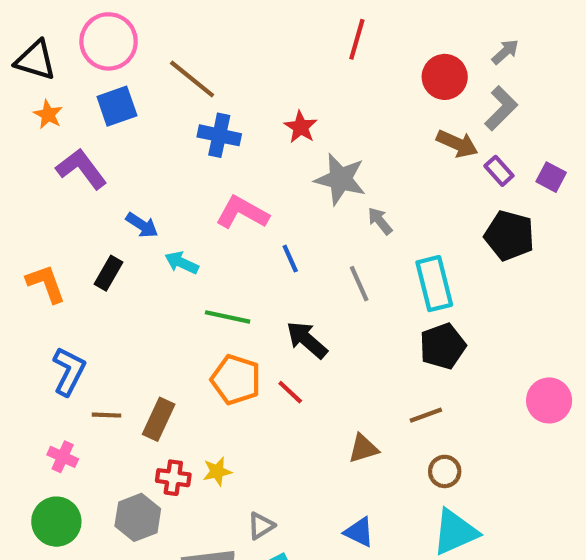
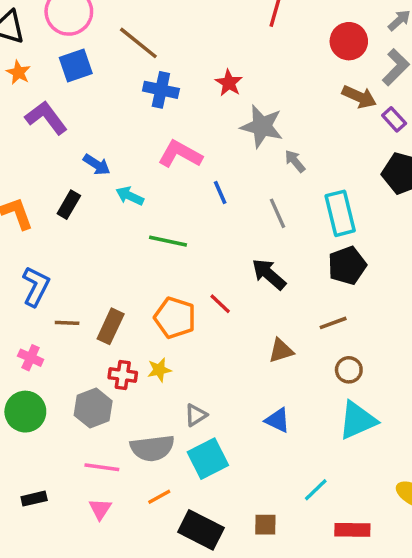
black arrow: (307, 340) -> (269, 274), moved
orange pentagon: (236, 380) -> (175, 318), moved

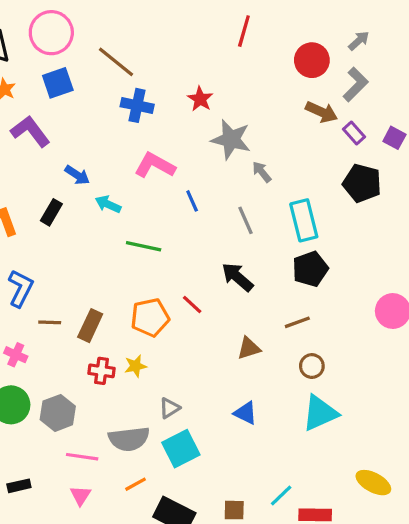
orange pentagon: (175, 318) -> (150, 317), turned -30
gray hexagon: (93, 408) -> (58, 413), moved
cyan line: (316, 490) -> (281, 495), moved

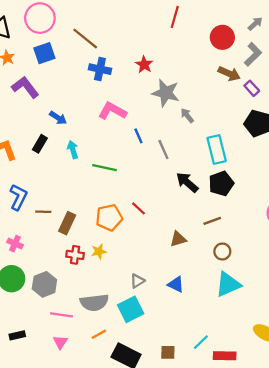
cyan arrow: (108, 204) -> (73, 150), moved, turned 48
gray line: (246, 220) -> (163, 150), moved
black arrow: (237, 277) -> (187, 182), moved
brown line: (50, 322) -> (43, 212), moved
gray triangle: (169, 408) -> (137, 281), moved

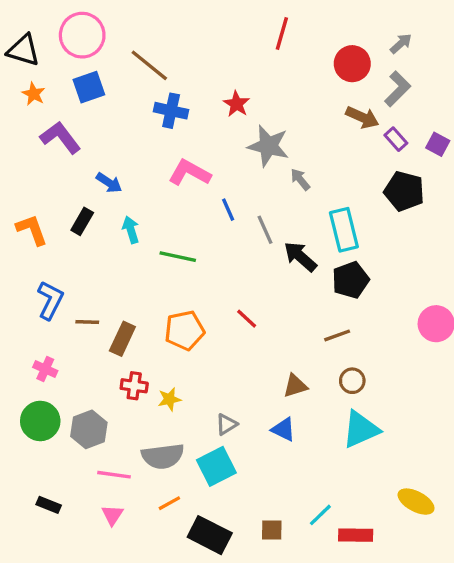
black arrow: (187, 182) -> (300, 257), moved
red line: (138, 208) -> (247, 319), moved
brown triangle: (178, 239) -> (295, 386), moved
yellow star: (99, 251) -> (169, 399), moved
black rectangle: (17, 335) -> (49, 505), turned 35

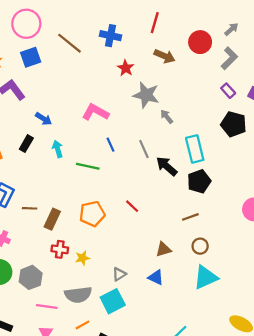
blue cross: (171, 111) -> (110, 36), moved
brown arrow: (362, 117) -> (164, 56), moved
blue line: (228, 210) -> (110, 145), moved

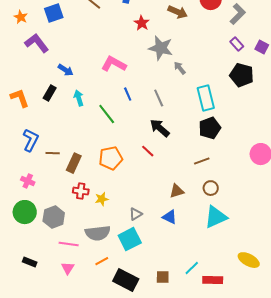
green line: (88, 166) -> (107, 114), turned 40
black arrow: (167, 166) -> (160, 128), moved

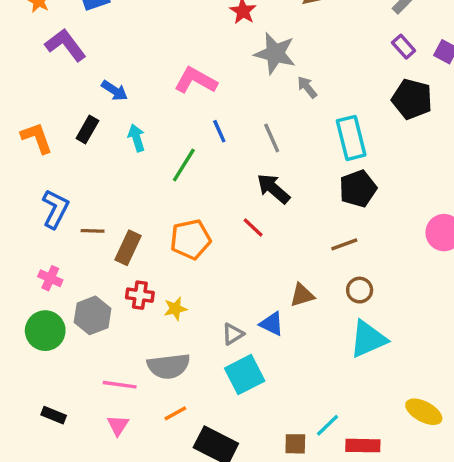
green line: (107, 114) -> (184, 165), turned 70
gray hexagon: (54, 217) -> (93, 315), moved
blue triangle: (170, 217) -> (272, 324), moved
cyan square: (130, 239) -> (245, 375), moved
brown square: (163, 277) -> (295, 444), moved

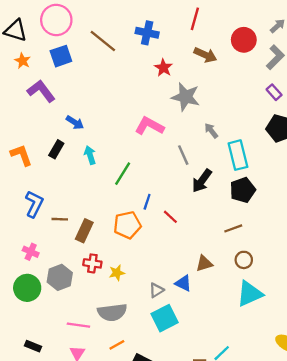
pink L-shape: (196, 80) -> (149, 126), moved
gray arrow: (307, 87) -> (211, 131), moved
blue line: (219, 131) -> (147, 202), moved, turned 42
black arrow: (273, 189) -> (202, 181), moved, turned -95

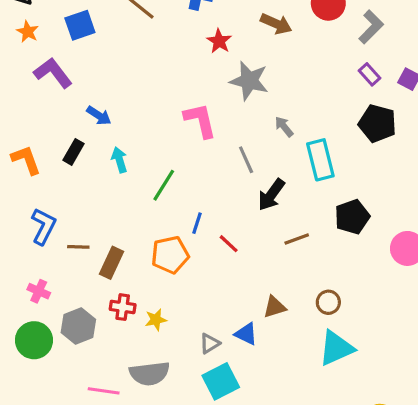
pink L-shape: (149, 126) -> (200, 120), turned 48
black pentagon: (243, 190) -> (352, 217), moved
brown line: (233, 228) -> (297, 239), moved

